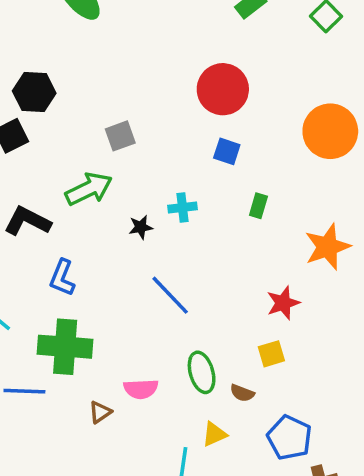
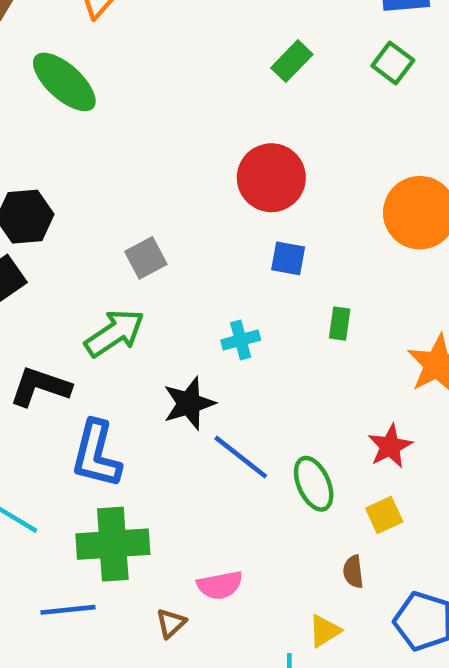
black star: (141, 227) -> (189, 403), moved, size x1.6
blue L-shape: (62, 278) -> (96, 454), size x1.4
green ellipse: (202, 372) -> (314, 484), moved
brown semicircle: (242, 393) -> (353, 572), turned 70

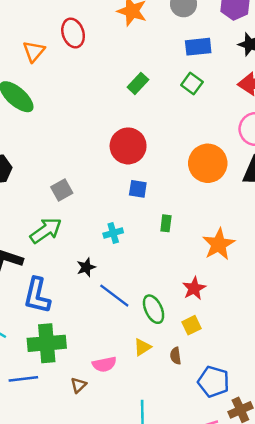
black star: (189, 403) -> (86, 267), size x0.7
yellow triangle: (325, 631) -> (142, 347), moved

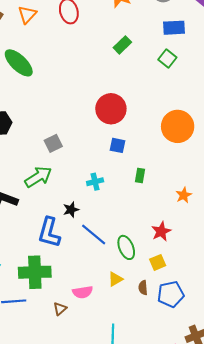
orange triangle: (34, 51) -> (27, 15), moved
green rectangle: (138, 83) -> (122, 45), moved
orange star: (219, 244) -> (184, 195), size x0.6
blue L-shape: (37, 295) -> (49, 232), moved
blue pentagon: (214, 382) -> (171, 294), moved, turned -30

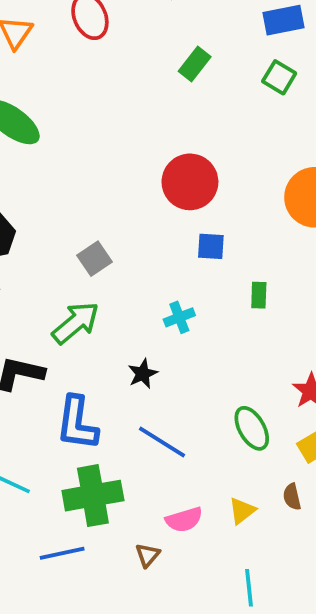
blue L-shape: (49, 232) -> (77, 423), moved
blue line: (94, 235) -> (162, 442), moved
yellow triangle: (115, 279) -> (242, 511), moved

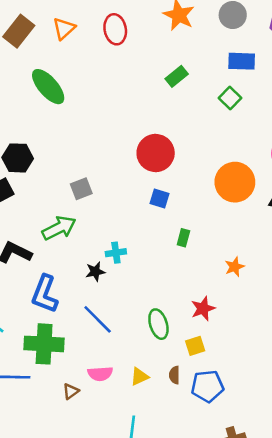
cyan cross: (179, 317) -> (116, 253), moved

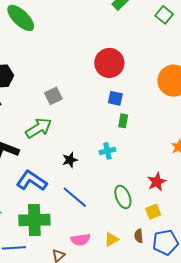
green rectangle: (183, 238) -> (123, 121), moved
cyan cross: (116, 253) -> (107, 151), moved
blue L-shape: (45, 294) -> (32, 181), turned 108

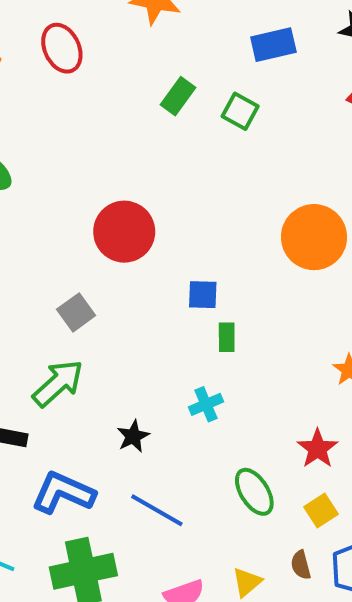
green square: (164, 15) -> (240, 111), moved
red circle: (109, 63) -> (124, 232), moved

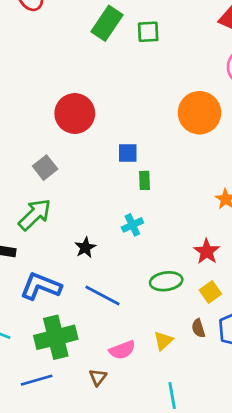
green rectangle: (178, 96) -> (107, 23), size x1.4
green square: (240, 111) -> (148, 32), turned -30
green ellipse: (254, 492) -> (166, 281), turned -64

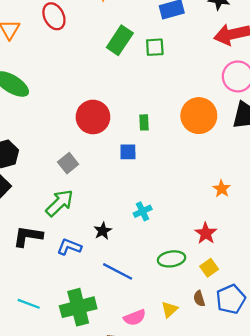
blue square: (128, 153) -> (128, 152), moved
green rectangle: (145, 180) -> (144, 122), moved
blue L-shape: (41, 286) -> (69, 247), moved, size x0.7

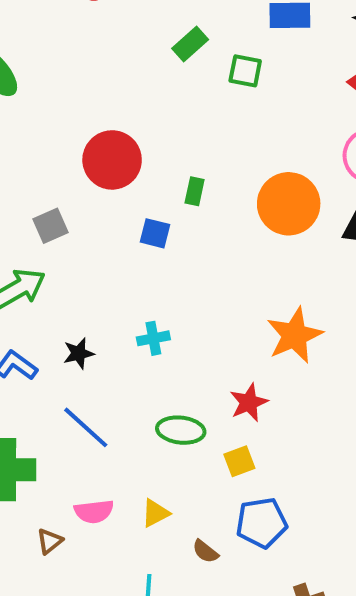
green rectangle: (120, 40) -> (190, 44), size x0.7
orange star: (222, 189) -> (295, 335), size x1.8
brown semicircle: (199, 299) -> (205, 551), moved, turned -49

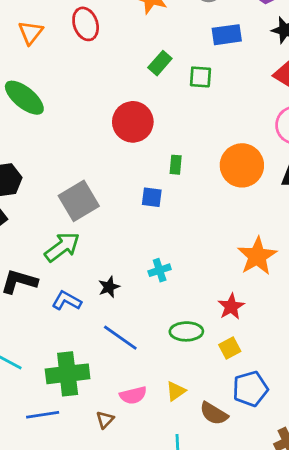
red circle: (112, 160) -> (133, 122), moved
gray square: (51, 226) -> (79, 201), size x1.6
brown semicircle: (205, 551) -> (214, 413), size x1.5

